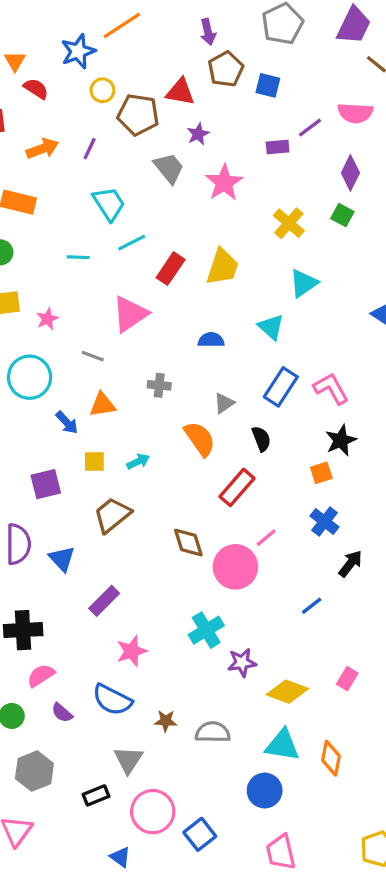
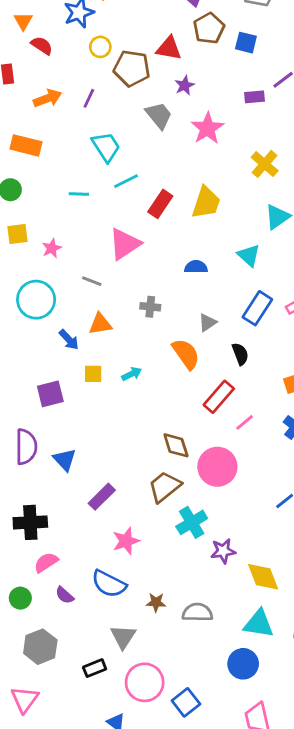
brown trapezoid: (112, 515) -> (165, 487), moved
pink line: (266, 538) -> (245, 422), moved
yellow diamond: (287, 692) -> (263, 577), turned 48

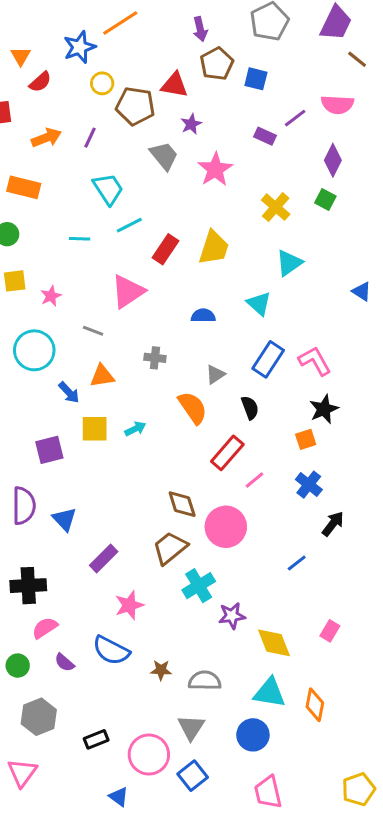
red semicircle: (42, 45) -> (40, 82), turned 105
purple rectangle: (255, 97) -> (265, 136), turned 30
yellow square: (93, 374) -> (95, 429), size x1.4
gray triangle: (123, 637) -> (191, 727), moved

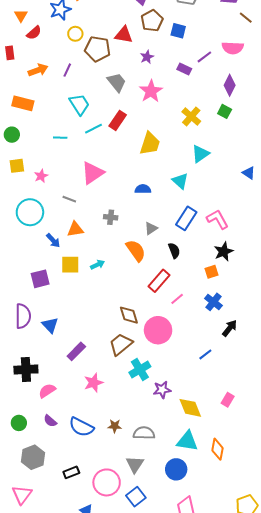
purple star: (191, 124) -> (147, 57), moved
red rectangle: (165, 249) -> (118, 120), moved
pink semicircle: (45, 628) -> (47, 391), moved
blue semicircle: (111, 650) -> (81, 427), moved

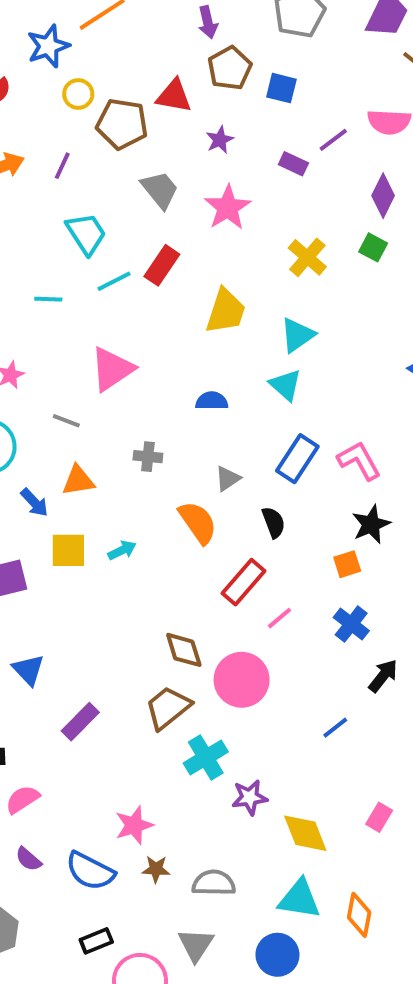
cyan triangle: (200, 154) -> (297, 335), moved
pink star: (93, 383) -> (134, 825), moved
black rectangle: (71, 472) -> (96, 941), moved

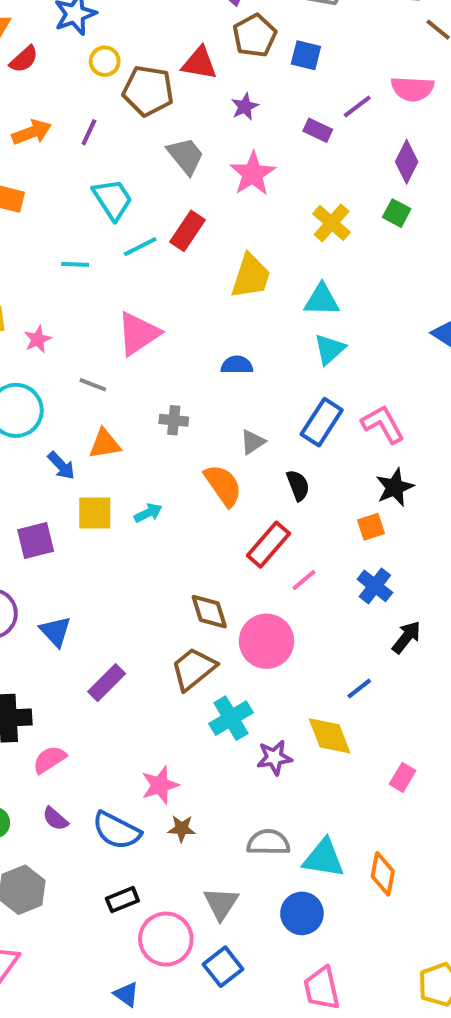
cyan triangle: (297, 335) -> (322, 300), turned 36
cyan triangle: (285, 385) -> (330, 349), moved, turned 36
yellow diamond: (305, 833) -> (330, 736), moved
gray semicircle: (214, 883) -> (268, 842), moved

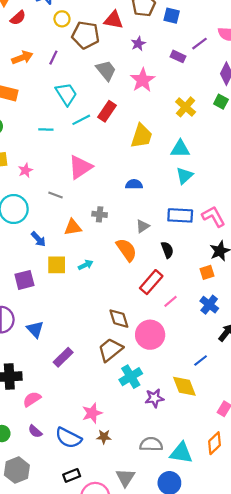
blue rectangle: (322, 422) -> (180, 215), turned 60
orange triangle: (105, 444) -> (73, 227), moved
orange diamond: (383, 874) -> (215, 443), moved, turned 35

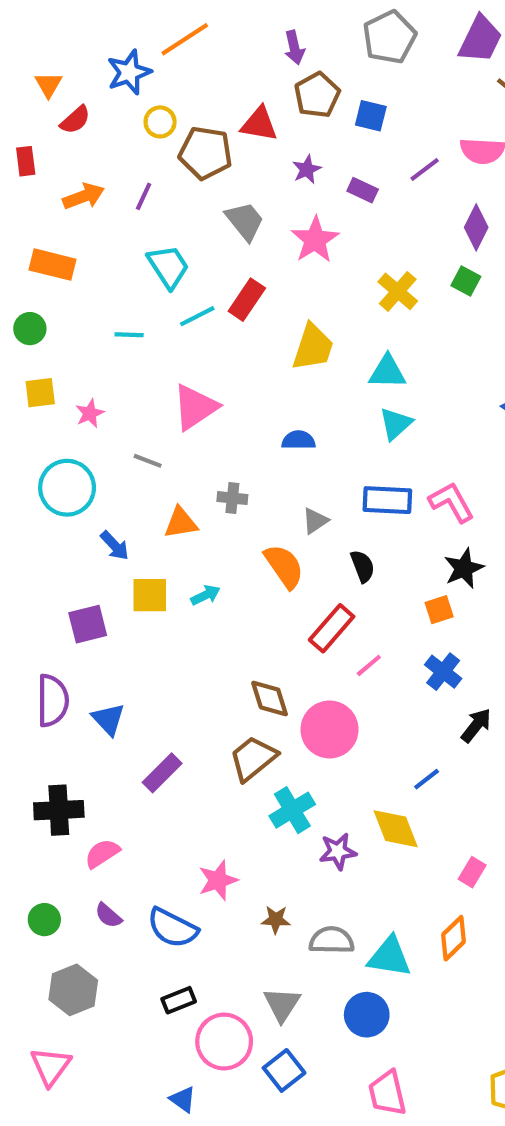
purple rectangle: (178, 56) -> (363, 190), moved
brown star: (104, 437) -> (276, 920), moved

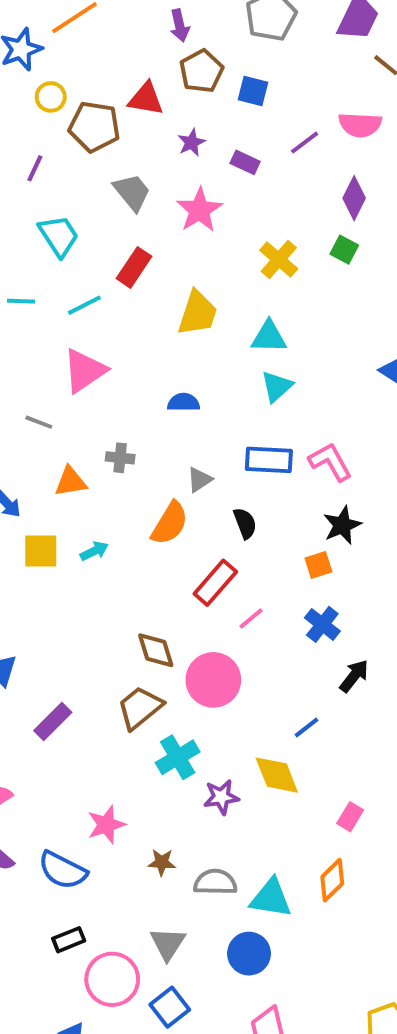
cyan line: (197, 316) -> (84, 305), moved
orange semicircle: (284, 566) -> (170, 523), turned 66

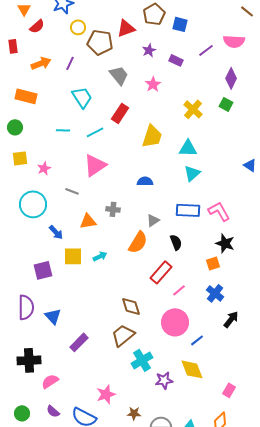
red triangle: (146, 99) -> (126, 28), turned -30
pink star: (199, 210) -> (153, 84), size x0.7
black star: (342, 525) -> (225, 243), turned -30
pink circle: (213, 680) -> (175, 322), moved
blue line: (307, 728) -> (197, 340), moved

